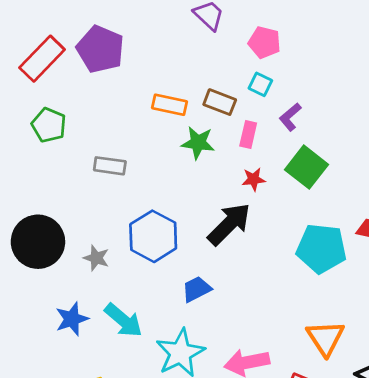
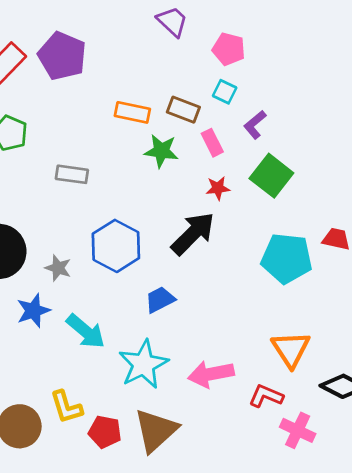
pink rectangle: (248, 135) -> (212, 143), turned -40
blue star: (72, 319) -> (33, 311), moved

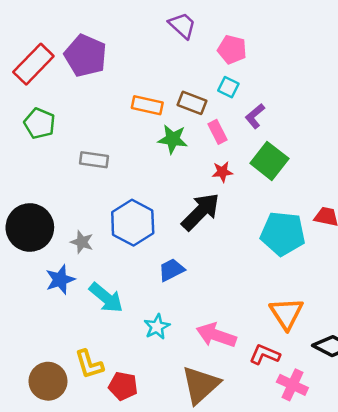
cyan star: (143, 364) -> (157, 327), size x0.6
pink arrow: (211, 374) -> (216, 335), turned 30
brown triangle: (156, 430) -> (201, 385), moved

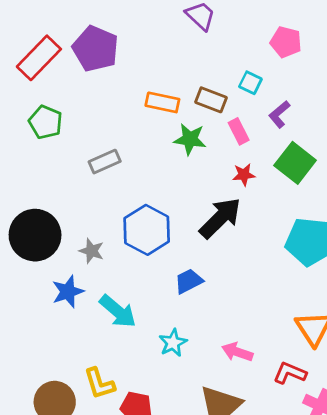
pink pentagon: (232, 50) -> (286, 42), moved
gray rectangle: (94, 160) -> (105, 162), turned -32
pink arrow: (216, 335) -> (237, 352), size x0.7

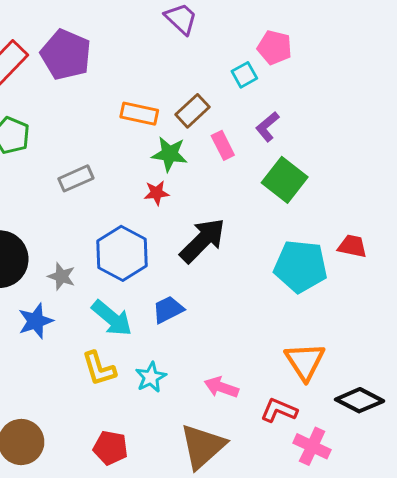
cyan square: (250, 83) -> (244, 75), moved, turned 35
brown rectangle: (211, 100) -> (193, 111), turned -64
red star: (244, 175) -> (157, 193), moved
cyan arrow: (118, 311) -> (112, 318), moved
yellow L-shape: (99, 384) -> (99, 369), moved

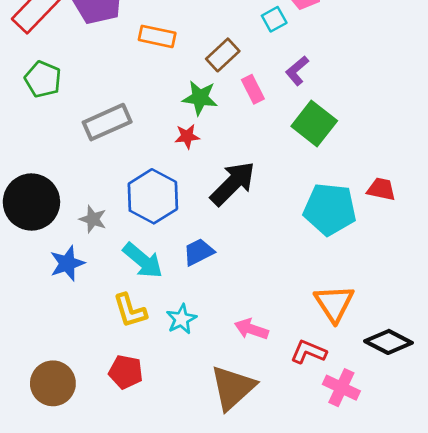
orange rectangle: (139, 114) -> (157, 36), moved
gray rectangle: (76, 178) -> (107, 122), size x1.4
red pentagon: (110, 448) -> (126, 372), moved

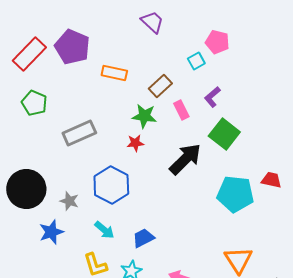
black arrow: (233, 183) -> (185, 159), moved
blue trapezoid: (199, 252) -> (143, 238), moved
cyan arrow: (143, 261) -> (104, 230), size x0.7

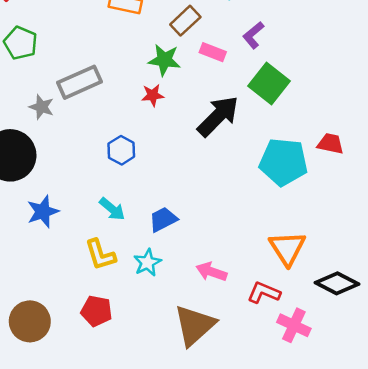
pink rectangle: (181, 110) -> (213, 52), turned -42
blue hexagon: (111, 185) -> (121, 150), size x0.6
gray star: (69, 201) -> (42, 107), moved

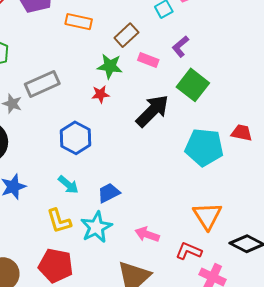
blue hexagon: (121, 150) -> (76, 138), size x1.4
cyan star: (147, 263) -> (96, 227), size x1.4
red pentagon: (96, 311) -> (56, 266), size x1.4

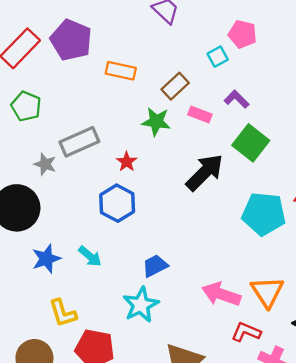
purple L-shape: (180, 47) -> (237, 99), turned 85
red star: (100, 94) -> (127, 162), moved, turned -30
cyan arrow: (68, 185) -> (90, 256), moved
yellow L-shape: (59, 221) -> (63, 313), moved
pink arrow: (147, 234) -> (221, 294), moved, size x1.4

